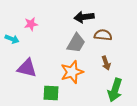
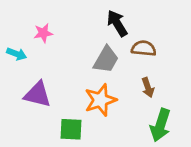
black arrow: (84, 17) -> (117, 23), turned 66

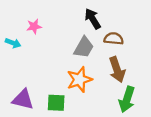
brown arrow: (148, 87) -> (117, 70), size x1.6
purple triangle: (38, 94) -> (23, 99), moved

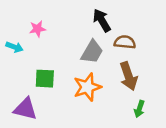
green arrow: (127, 99) -> (139, 109), size x0.6
green square: (56, 103) -> (45, 79), moved

